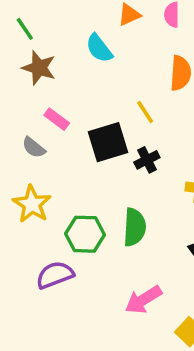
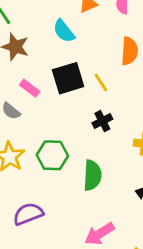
black square: (108, 142) -> (68, 78), moved
green hexagon: (85, 234) -> (52, 155), moved

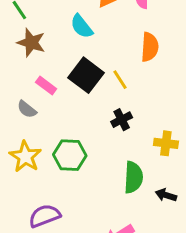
black square: (68, 78) -> (86, 75), turned -36
green semicircle: (92, 175) -> (133, 177), moved

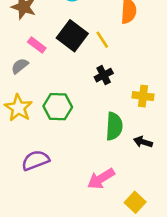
gray semicircle: (27, 109) -> (20, 66), turned 102

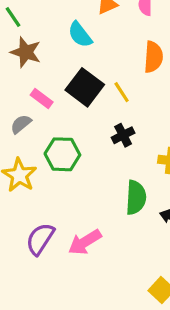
green hexagon: (58, 107) -> (62, 154), moved
purple semicircle: (35, 160) -> (40, 239), turned -36
pink arrow: (101, 179) -> (85, 242), moved

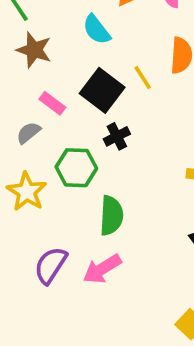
yellow line: (122, 92) -> (143, 78), moved
black cross: (123, 135) -> (117, 136), moved
green semicircle: (136, 197) -> (111, 216), moved

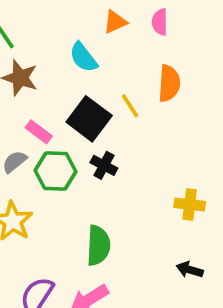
black cross: (117, 136) -> (104, 165), turned -35
green hexagon: (76, 168) -> (56, 171), moved

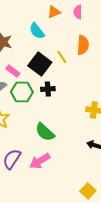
black cross: (104, 165) -> (48, 89), turned -32
green semicircle: (98, 245) -> (45, 132), turned 130

